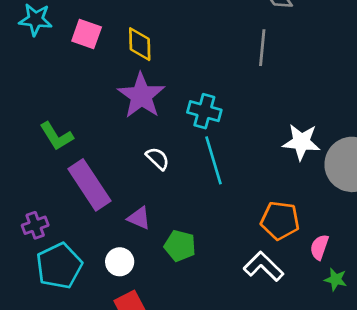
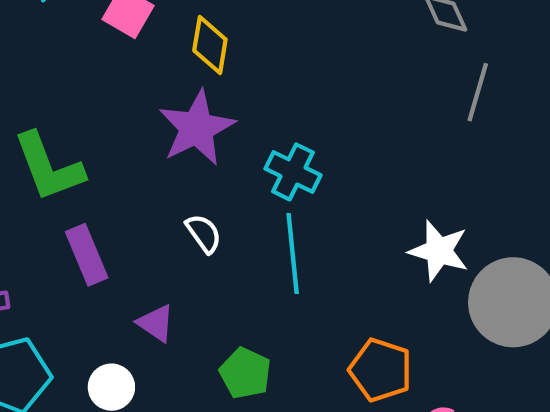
gray line: (262, 48) -> (478, 92), moved
green L-shape: (56, 136) -> (49, 167), size x1.4
purple rectangle: (89, 185) -> (87, 255), size x0.7
green pentagon: (180, 246) -> (245, 373), moved

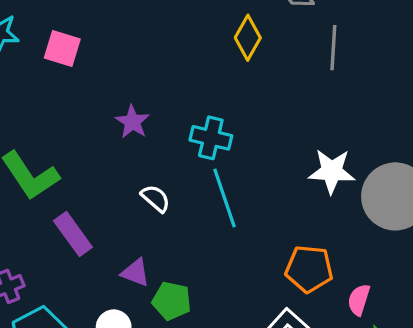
yellow diamond: (210, 45) -> (248, 38), moved, turned 33
purple star: (197, 128) -> (132, 122), size x0.6
green pentagon: (245, 373) -> (172, 301), moved

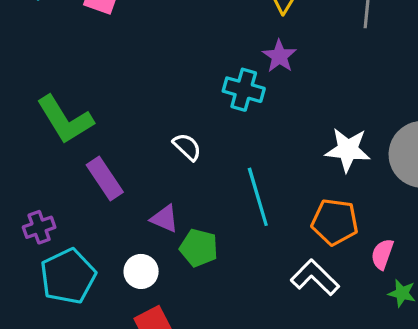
purple star: (132, 122) -> (279, 56), moved
white star: (332, 171) -> (348, 150), moved
cyan line: (225, 198) -> (258, 197), moved

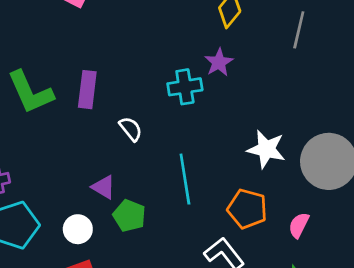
cyan cross: (244, 90) -> (185, 87), turned -32
purple rectangle: (105, 178) -> (87, 90), moved, turned 33
pink semicircle: (382, 254) -> (299, 225), moved

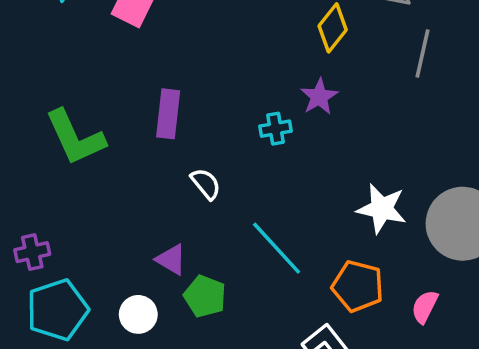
cyan cross: (185, 87) -> (276, 129), size x0.7
purple rectangle: (87, 90) -> (168, 114), moved
cyan line: (185, 179) -> (277, 248), turned -33

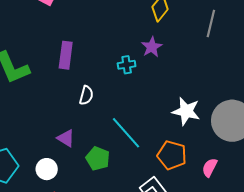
white semicircle: (206, 184) -> (86, 95), turned 54
green pentagon: (205, 296) -> (98, 159), moved

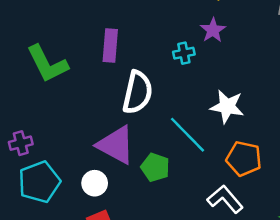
white semicircle: (86, 95) -> (138, 92), size x1.8
white star: (186, 111) -> (227, 106), moved
purple triangle: (66, 138) -> (116, 145), size x1.8

